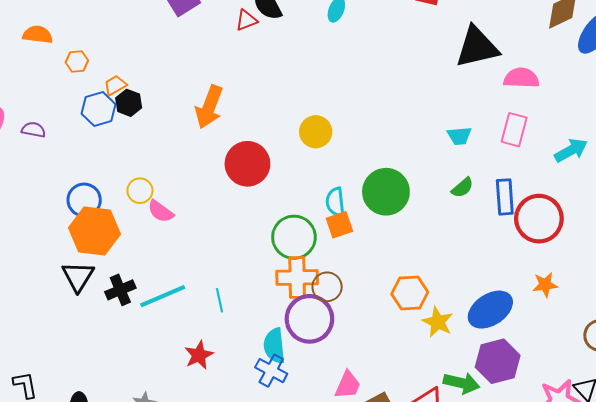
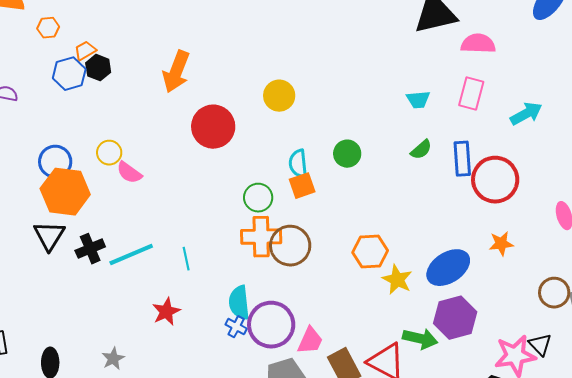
green circle: (386, 192) -> (347, 154), size x0.6
green circle: (294, 237) -> (258, 198), size x0.7
brown circle: (327, 287) -> (290, 246), size x1.4
purple circle: (309, 319) -> (271, 325), moved
blue cross: (271, 371) -> (236, 327), size x0.7

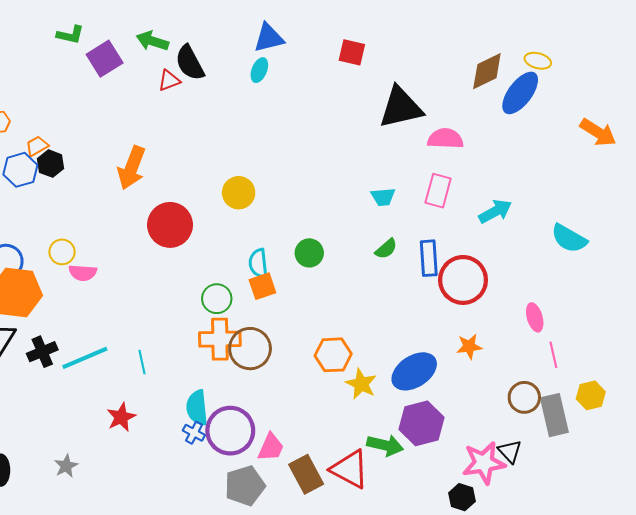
pink semicircle: (129, 173) -> (83, 273), turned -32

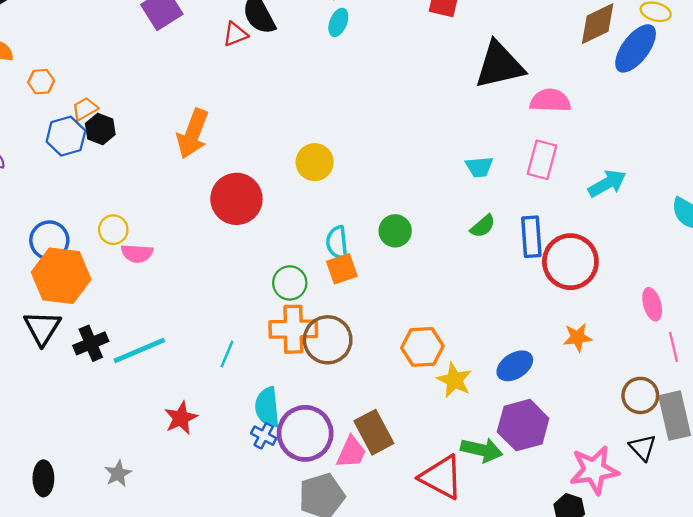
cyan line: (142, 362) -> (227, 354), moved, turned 35
blue ellipse: (414, 371) -> (515, 366), size x0.7
black triangle: (510, 451) -> (643, 448), moved
brown rectangle: (306, 474) -> (374, 432), moved

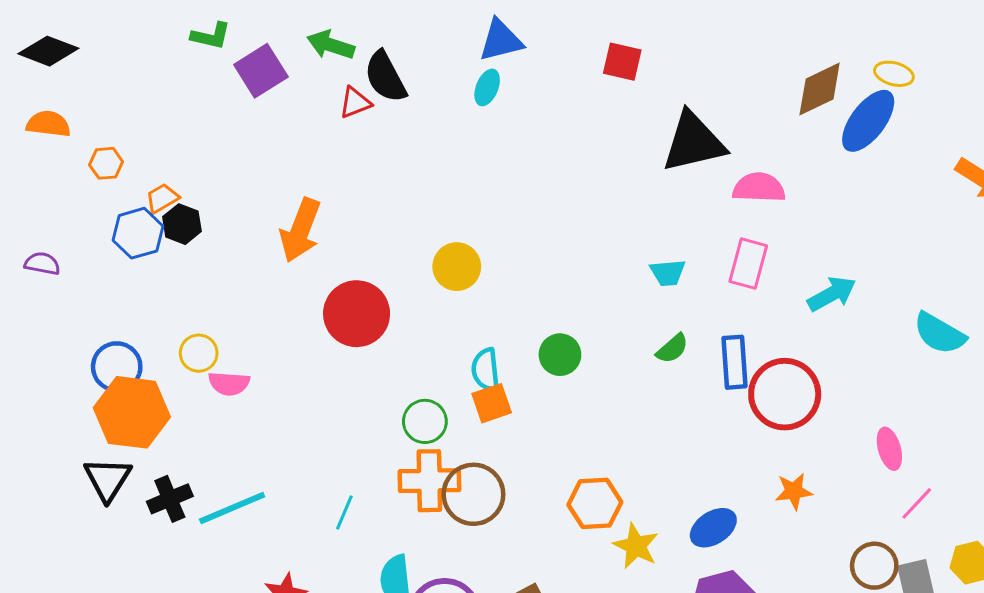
pink line: (673, 347) -> (917, 503), turned 56

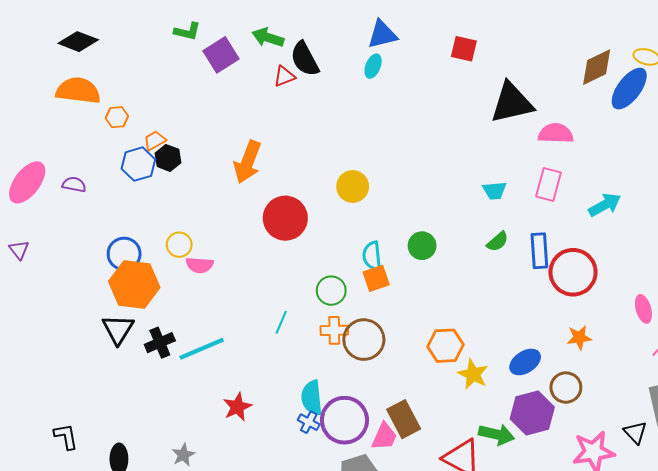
orange semicircle: (48, 124) -> (78, 91), size x1.5
orange cross: (429, 481) -> (334, 330), size x0.7
cyan line: (344, 513) -> (281, 322), moved
brown circle: (874, 566) -> (566, 388), moved

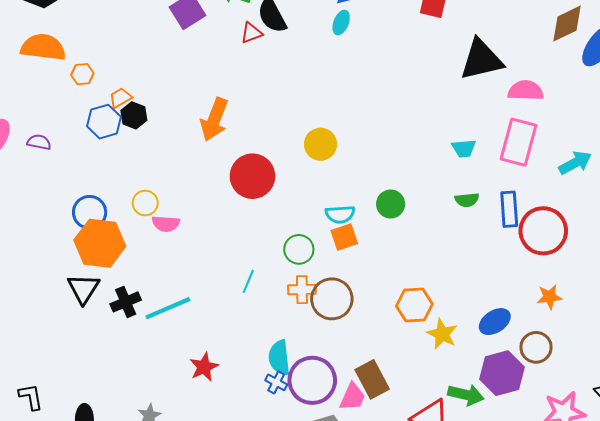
pink rectangle: (549, 184) -> (518, 142), size x1.4
green semicircle: (498, 242) -> (467, 200), turned 35
cyan semicircle: (372, 256) -> (340, 214), turned -88

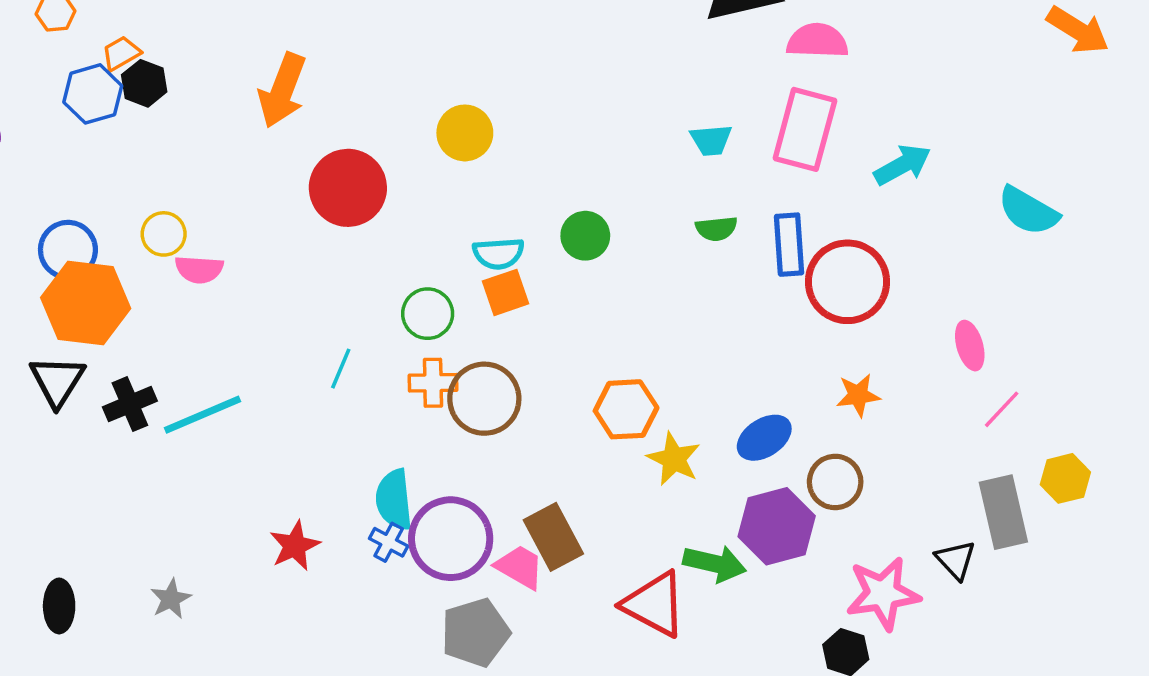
red star: (204, 367) -> (295, 546), moved
pink trapezoid: (352, 397) -> (520, 567), turned -84

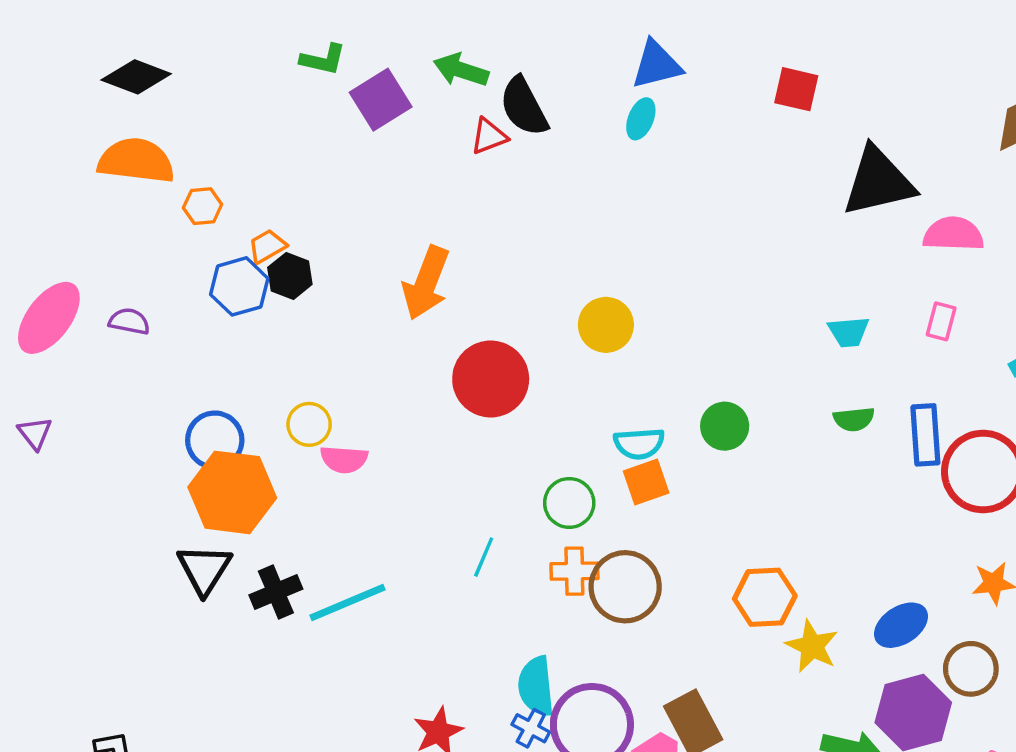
pink rectangle: (805, 129) -> (941, 321), size x0.5

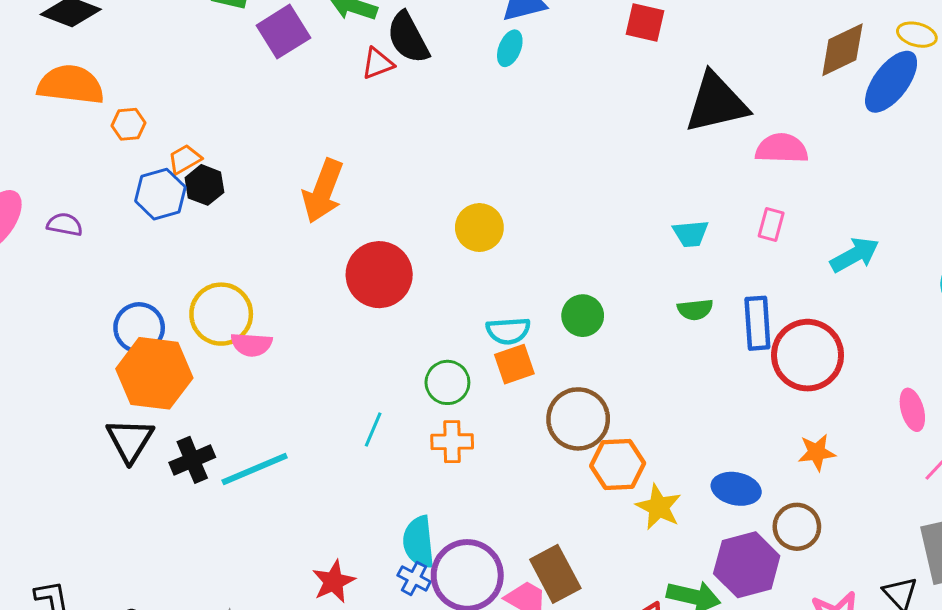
yellow circle: (309, 424) -> (221, 314), size x1.6
brown circle: (625, 587) -> (578, 419), moved
blue ellipse: (901, 625) -> (736, 489), turned 45

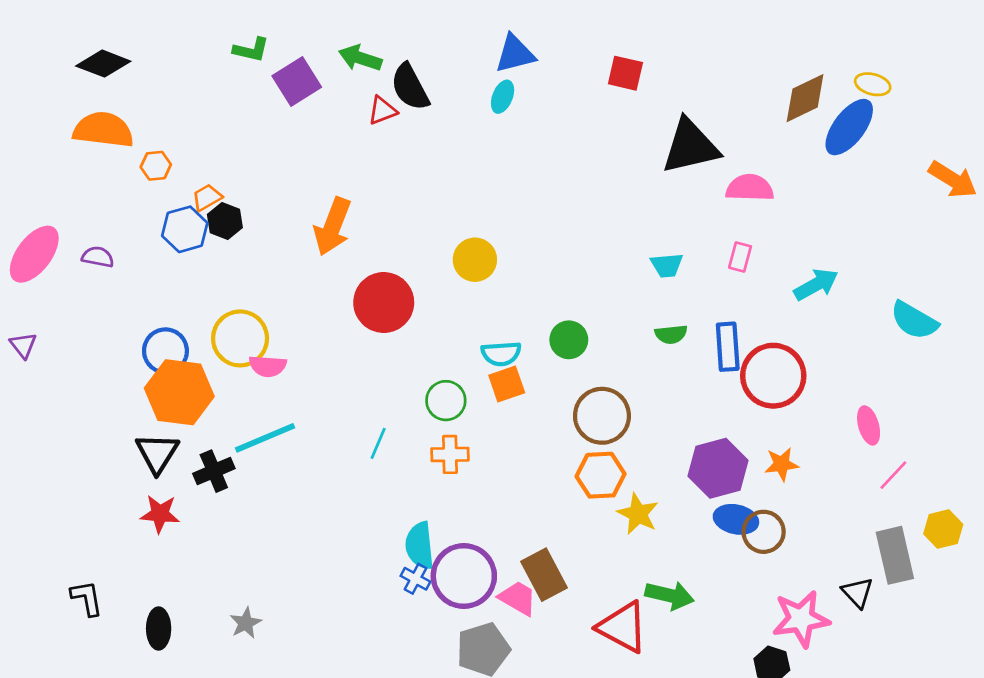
brown circle: (578, 419) -> (602, 416), moved
cyan line: (255, 469) -> (265, 438), moved
blue ellipse: (736, 489) -> (736, 519), moved
purple hexagon: (747, 565) -> (718, 468), moved
red star: (334, 581) -> (160, 514), moved, turned 30

